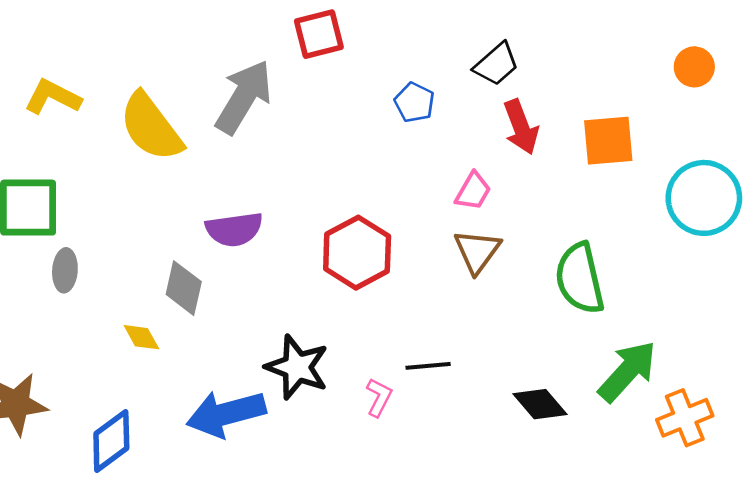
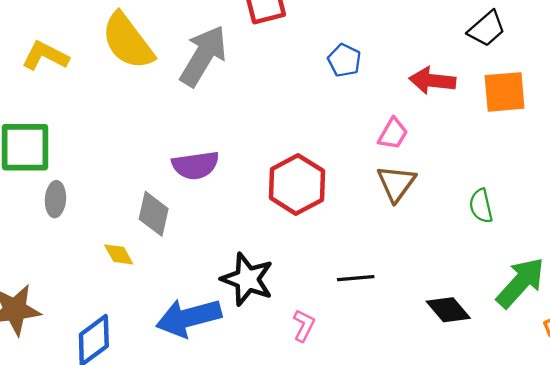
black trapezoid: (496, 64) -> (487, 29), moved
yellow semicircle: (151, 127) -> (128, 41), moved
red arrow: (521, 127) -> (432, 81), turned 117
green semicircle: (580, 279) -> (481, 206), size x0.6
pink L-shape: (379, 397) -> (304, 326), moved

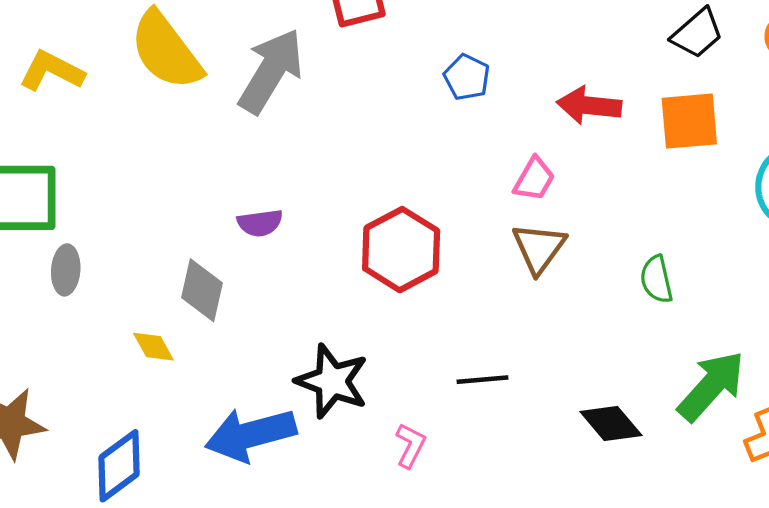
black trapezoid: (487, 29) -> (697, 33), moved
purple semicircle: (195, 165) -> (260, 223), size x0.7

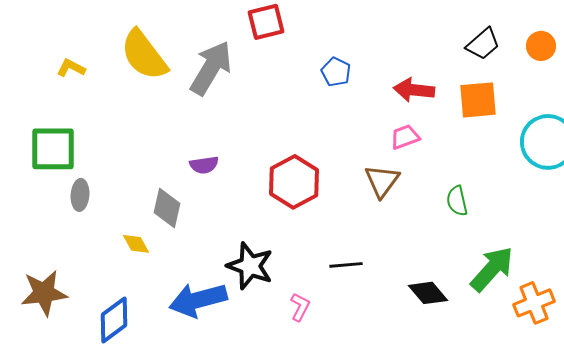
yellow L-shape: (52, 71) -> (71, 68), size x0.7
pink trapezoid: (534, 179) -> (405, 137), moved, turned -140

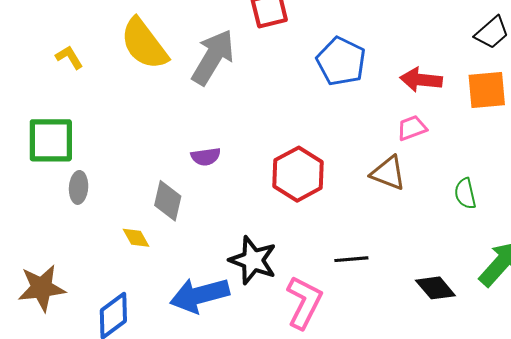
yellow L-shape: (71, 68) -> (69, 57), turned 32
blue pentagon: (336, 72) -> (341, 61), size x1.6
brown triangle: (382, 181) -> (388, 173), turned -45
pink L-shape: (300, 307) -> (304, 302), size x1.8

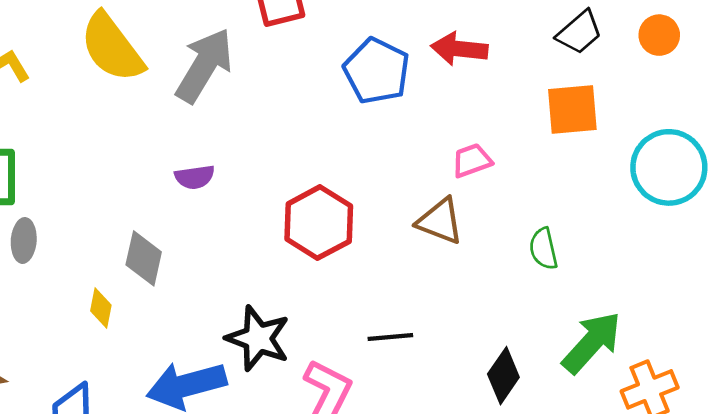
red arrow: (421, 80) -> (459, 49), moved
purple semicircle: (206, 157) -> (195, 177), moved
yellow diamond: (136, 238) -> (101, 308), turned 40
black diamond: (435, 288) -> (503, 376), turned 75

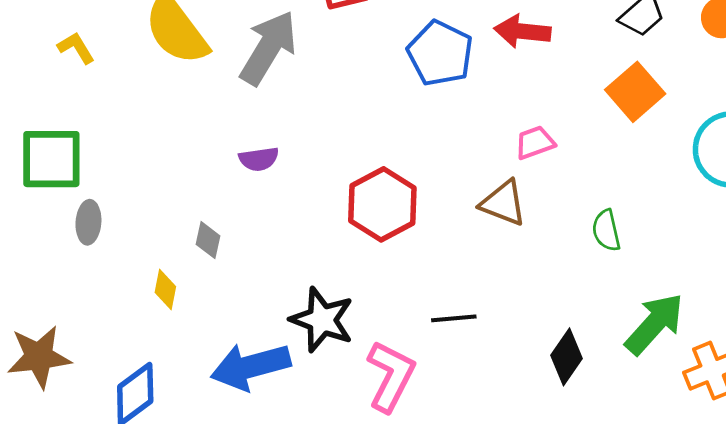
orange square: (572, 110) -> (635, 92), turned -36
gray diamond: (144, 258) -> (208, 240), size x0.7

